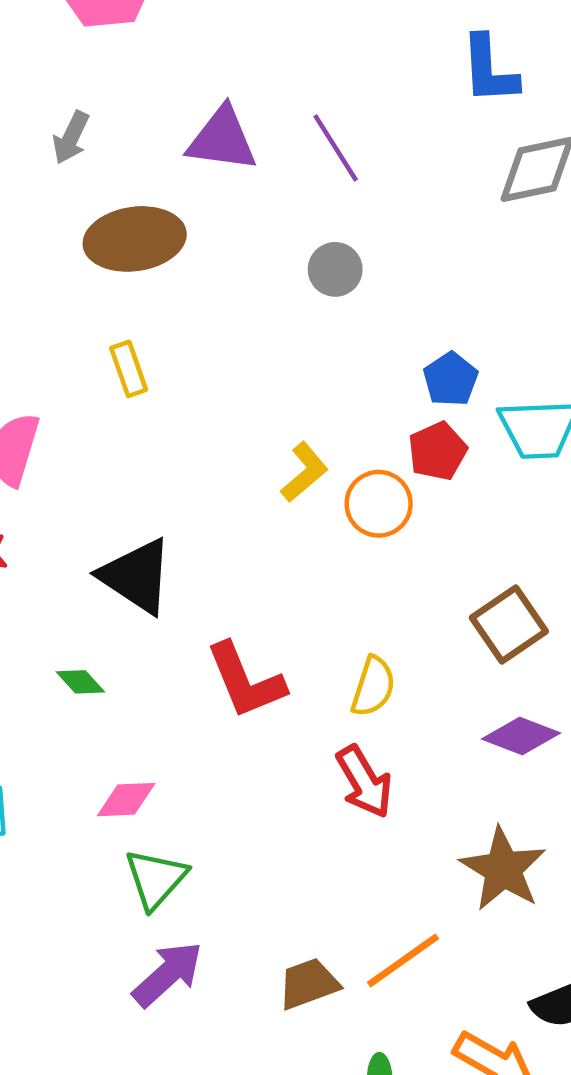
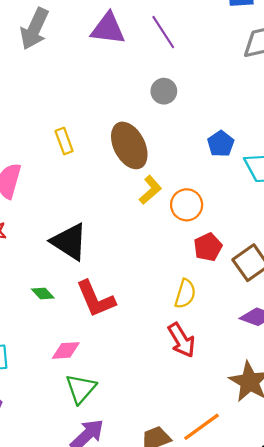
gray arrow: (71, 138) -> (34, 29), size x1.6
brown ellipse: (135, 239) -> (129, 145), moved, turned 72
red pentagon: (438, 451) -> (208, 247), moved
red L-shape: (246, 681) -> (96, 299), moved

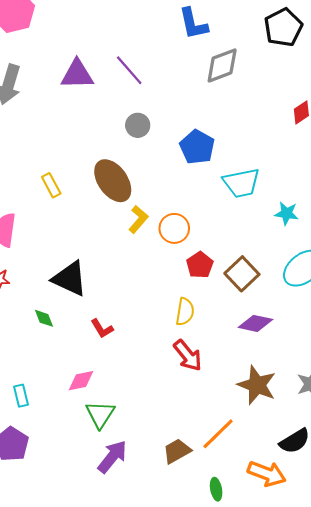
blue pentagon: (221, 144) -> (197, 147), moved, size x1.4
green diamond: (43, 294) -> (44, 318), moved, turned 30
red L-shape: (96, 299) -> (102, 329), size x0.6

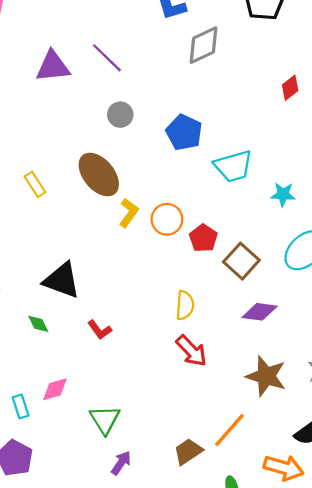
red pentagon: (200, 265) -> (203, 238), moved
pink diamond: (81, 381) -> (55, 389), moved
purple arrow: (112, 457) -> (121, 463), size x0.7

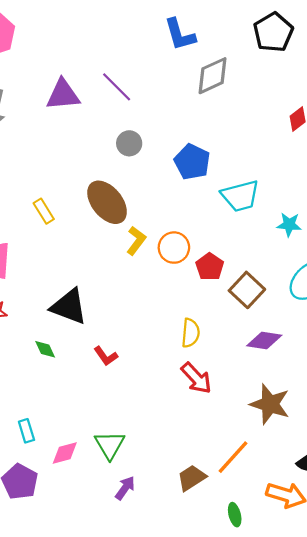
pink diamond: (55, 389) -> (65, 453), moved

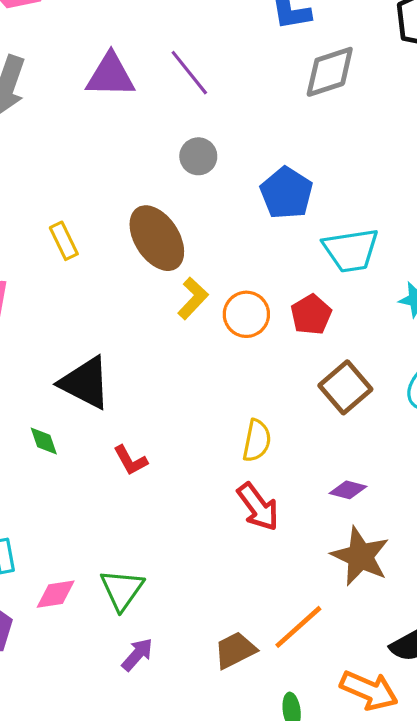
red pentagon: (210, 267) -> (311, 315), moved
purple diamond: (264, 340) -> (348, 490), moved, size x0.7

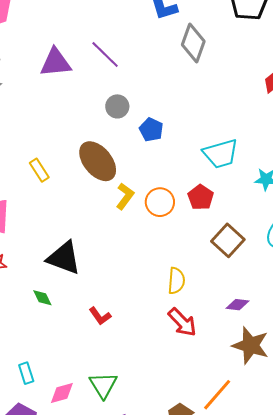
gray diamond: (330, 72) -> (193, 43), turned -45
blue pentagon: (286, 193) -> (151, 130), moved, size x0.7
red L-shape: (130, 460) -> (100, 316), moved

